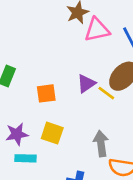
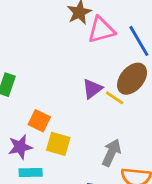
orange square: (46, 93) -> (39, 121), moved, turned 36
gray arrow: (101, 144) -> (111, 153), turned 35

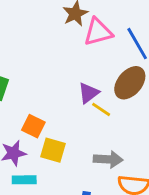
yellow line: (115, 98) -> (101, 109), moved
gray arrow: (111, 153) -> (108, 159), turned 68

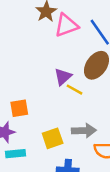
orange square: (33, 126) -> (19, 108), turned -30
yellow square: (53, 150) -> (53, 138), moved, turned -30

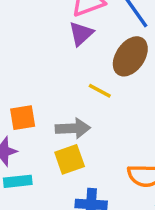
purple triangle: (63, 77) -> (81, 34), moved
gray arrow: (84, 131) -> (73, 128), moved

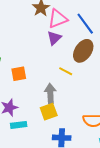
orange square: (23, 118) -> (19, 74), moved
gray arrow: (73, 128) -> (50, 93), turned -90

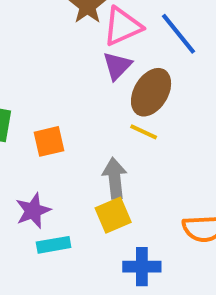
brown ellipse: (83, 51) -> (151, 92), moved

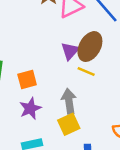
purple triangle: (117, 66) -> (70, 51), moved
purple star: (33, 211) -> (30, 109), moved

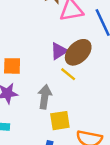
yellow square: (69, 124) -> (60, 121), moved

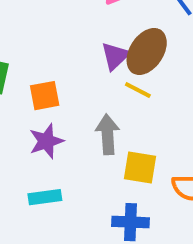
yellow square: (60, 121) -> (140, 168), turned 30

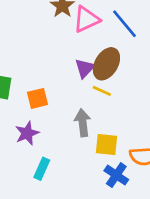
purple star: (46, 141) -> (27, 133), moved
cyan rectangle: (45, 197) -> (42, 169), turned -55
blue cross: (130, 222) -> (116, 175), moved, turned 35

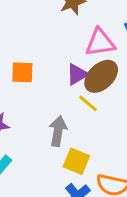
pink triangle: (86, 19) -> (100, 43), moved
orange square: (38, 98) -> (22, 72), moved

